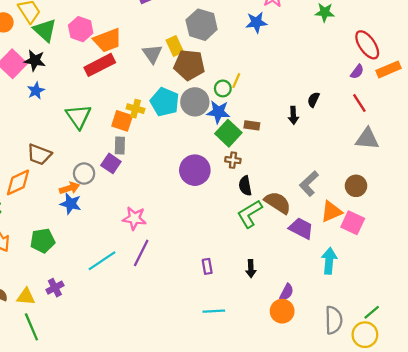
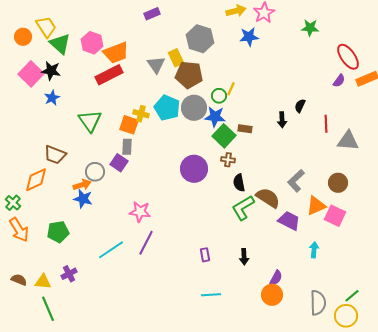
red line: (359, 103) -> (326, 124), moved, turned 30
cyan arrow: (329, 261) -> (314, 250), size x0.7

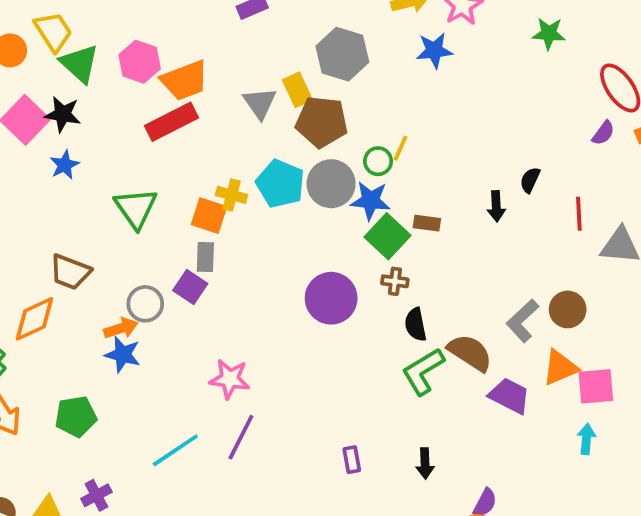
brown circle: (338, 183) -> (568, 309), moved
pink square: (335, 216) -> (596, 386), turned -30
cyan arrow: (314, 250) -> (586, 439), moved

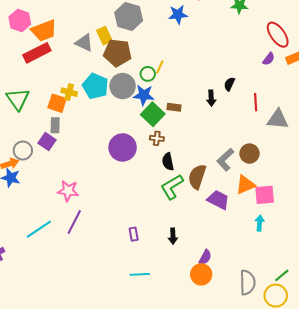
gray triangle: (260, 103) -> (84, 43), turned -30
brown semicircle: (470, 353) -> (197, 177), turned -105

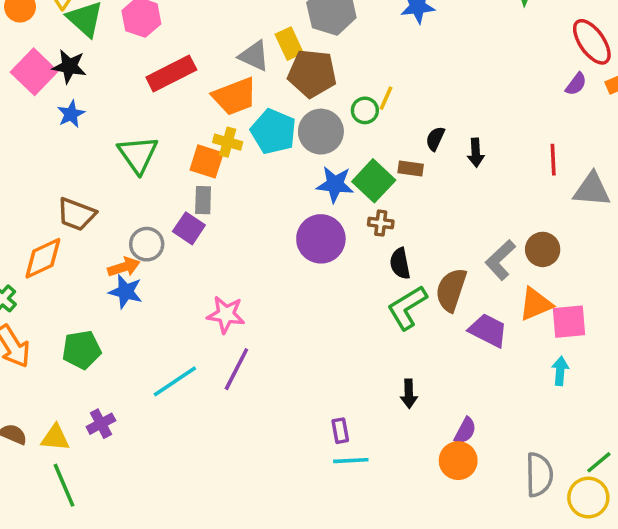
orange trapezoid: (44, 31) -> (235, 96), moved
black semicircle: (229, 84) -> (435, 139), moved
blue star: (144, 95) -> (335, 184), moved
purple rectangle: (134, 234) -> (340, 431), moved

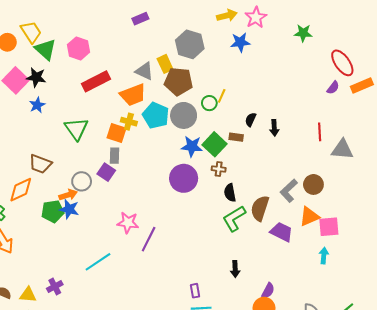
green pentagon: (82, 350) -> (53, 211), moved
purple line: (236, 369) -> (149, 239), moved

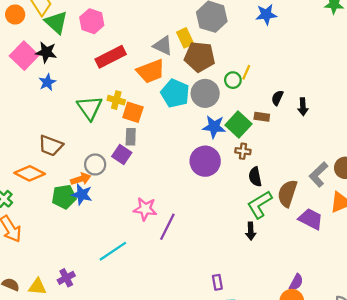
yellow cross: (129, 122) -> (116, 100), moved
orange diamond: (21, 190) -> (30, 173), turned 52
black arrow: (235, 269) -> (251, 231), moved

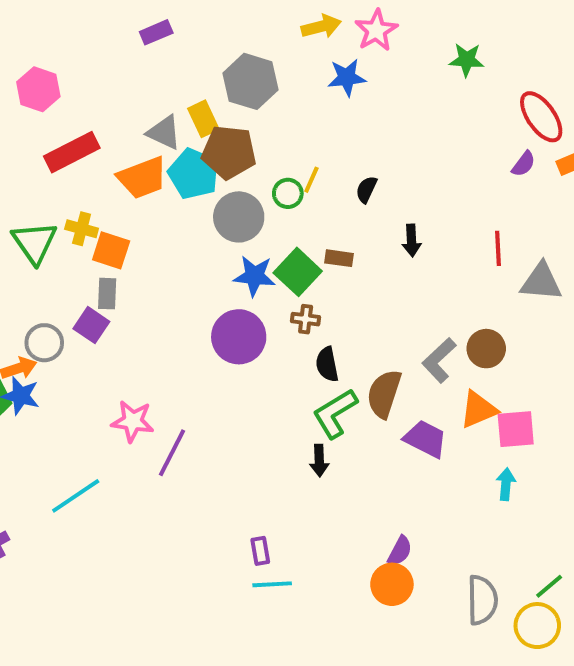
cyan pentagon: (175, 93) -> (194, 174), moved
black semicircle: (277, 98) -> (366, 189), moved

